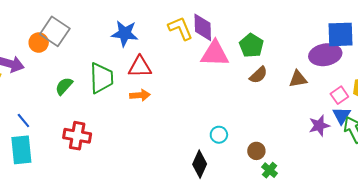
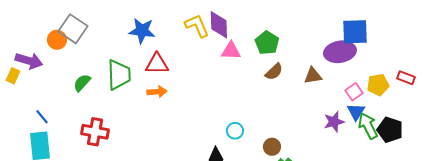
pink triangle: (215, 54) -> (231, 51), size x0.7

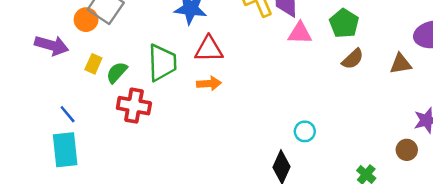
yellow rectangle: (13, 76) -> (93, 64), moved
red cross: (95, 132) -> (134, 106), moved
brown circle: (272, 147) -> (407, 150), moved

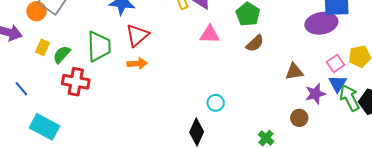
pink triangle: (300, 33) -> (210, 34), moved
red triangle: (209, 49) -> (137, 35), turned -40
brown triangle: (401, 64) -> (294, 72), moved
cyan rectangle: (65, 150) -> (45, 127), moved, turned -56

